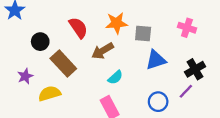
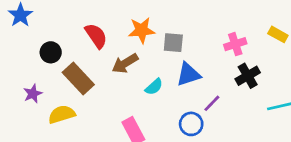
pink cross: (187, 28) -> (235, 44), moved, turned -36
black cross: (195, 69) -> (248, 76), moved
cyan semicircle: (115, 77) -> (154, 87), moved
purple line: (186, 91) -> (212, 103), moved

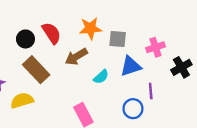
pink cross: (235, 44) -> (155, 47), moved
black circle: (51, 52) -> (25, 39), moved
purple line: (212, 103) -> (151, 91), turned -49

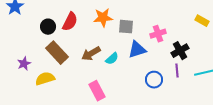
red semicircle: (51, 33) -> (70, 22), turned 60
brown arrow: (76, 57) -> (91, 54), moved
purple line: (151, 91) -> (177, 71), moved
blue circle: (133, 109) -> (154, 80), moved

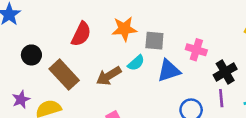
black circle: (48, 27) -> (31, 55), moved
pink cross: (158, 34) -> (196, 50), turned 35
cyan semicircle: (112, 59) -> (136, 63), moved
purple star: (24, 64) -> (21, 99), moved

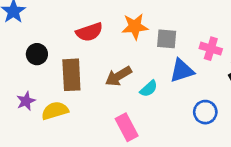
red semicircle: (81, 34) -> (89, 32), turned 45
cyan semicircle: (136, 63) -> (149, 89), moved
brown rectangle: (64, 75) -> (71, 75), turned 40

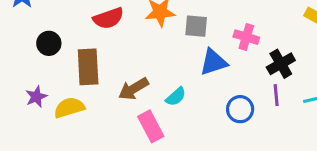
brown arrow: (118, 76) -> (133, 89), moved
cyan semicircle: (149, 89) -> (176, 97), moved

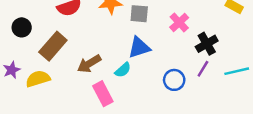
pink cross: (246, 37) -> (179, 22), turned 30
blue triangle: (213, 62) -> (139, 47), moved
brown rectangle: (88, 67) -> (53, 46), turned 44
purple line: (276, 95) -> (203, 69), turned 36

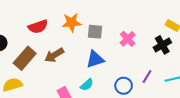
black cross: (207, 44) -> (162, 45), moved
brown arrow: (89, 64) -> (54, 55), moved
cyan semicircle: (123, 70) -> (87, 85), moved

